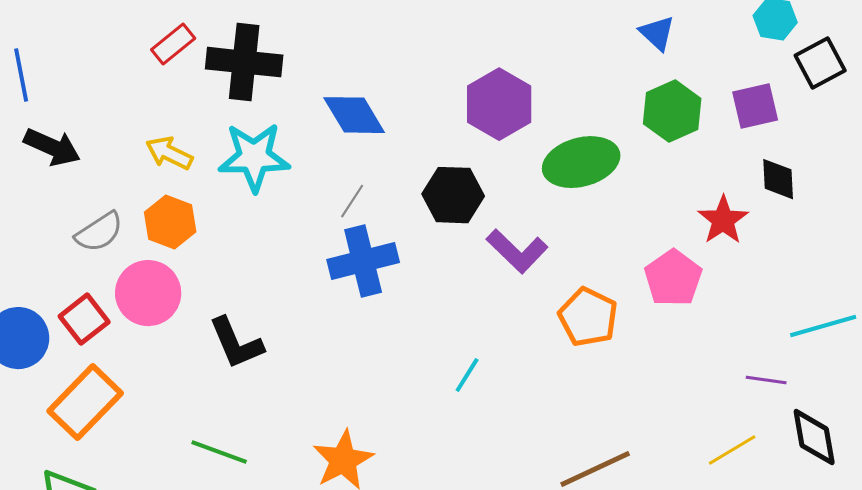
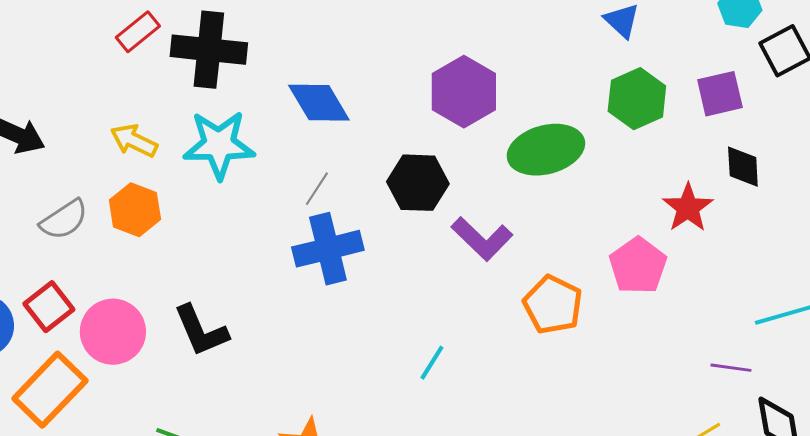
pink circle: (148, 293) -> (113, 332), moved

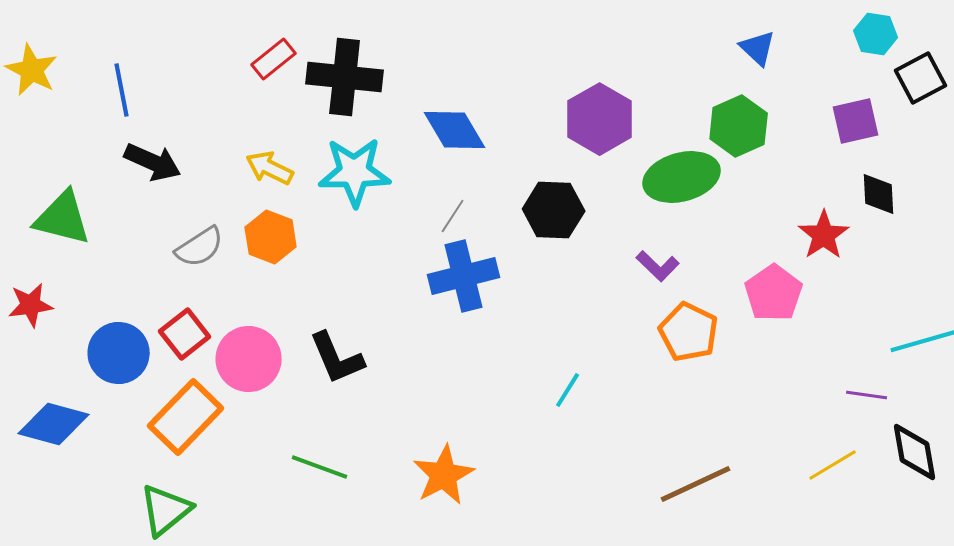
green hexagon: (637, 99) -> (739, 126), moved
purple L-shape: (482, 239) -> (658, 266), moved, size x0.7

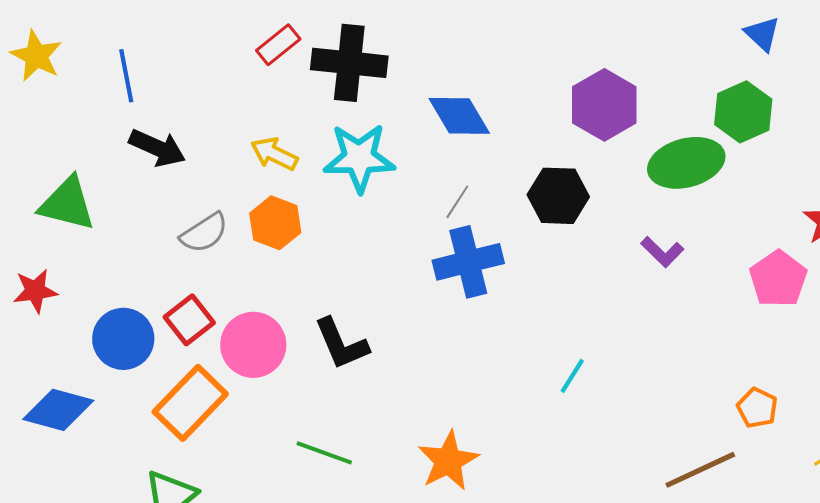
orange pentagon: (689, 332) -> (757, 408), moved, size x0.7

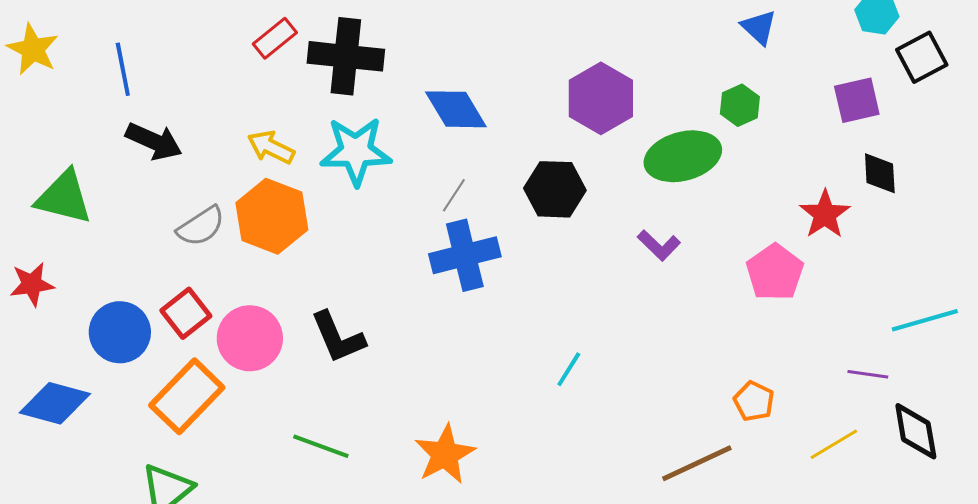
green hexagon: (743, 112) -> (740, 105), size x0.7
orange hexagon: (275, 223) -> (272, 216), size x1.4

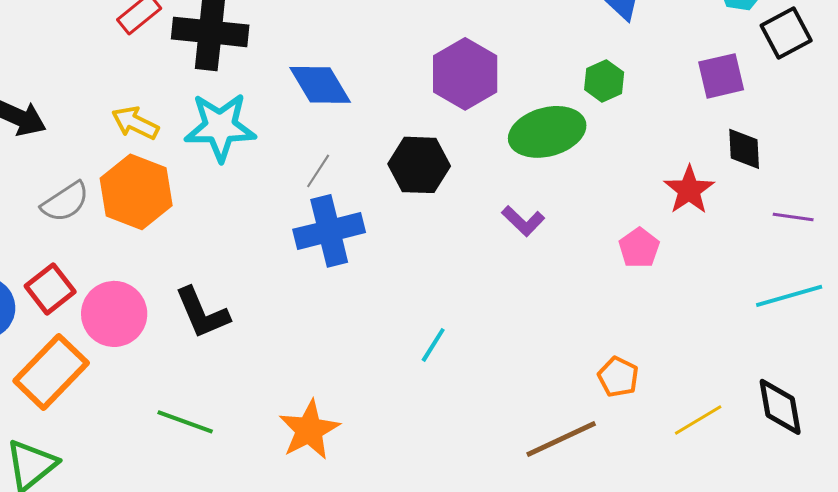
pink pentagon: (775, 272) -> (639, 248), size x0.7
purple line: (868, 374) -> (793, 217), moved

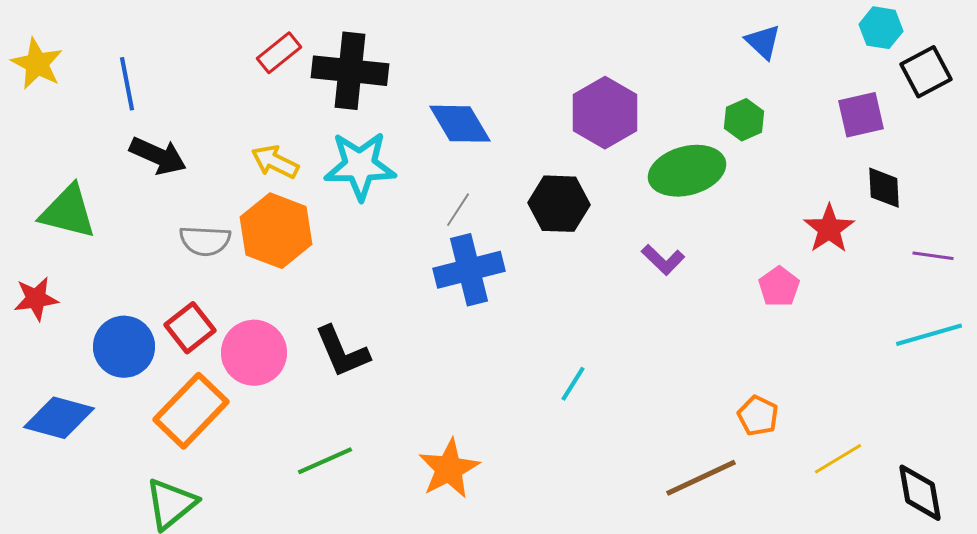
gray semicircle: (65, 202) -> (205, 241), turned 36
black diamond: (780, 407) -> (920, 493), moved
green line: (185, 422) -> (325, 461), turned -44

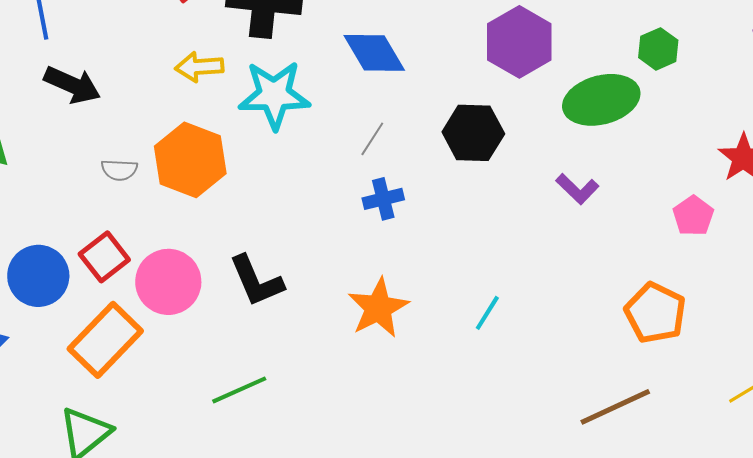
yellow arrow: (275, 162) -> (199, 67), moved, turned -30
gray semicircle: (205, 241) -> (119, 170), size x0.7
blue cross: (469, 270) -> (383, 199), size x0.6
orange pentagon: (758, 416) -> (655, 313), moved, size x1.5
orange star: (449, 469) -> (378, 308), moved

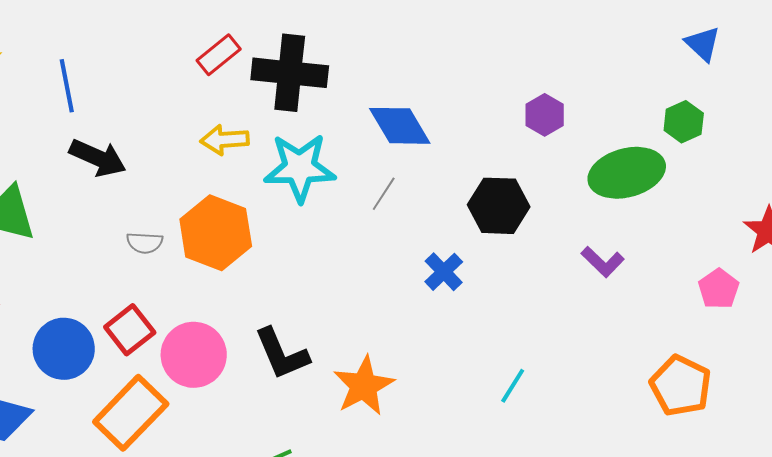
purple hexagon: (519, 42) -> (545, 115), size x0.6
gray line: (372, 139) -> (384, 194), moved
blue cross: (383, 199) -> (444, 272), moved, turned -30
orange star: (378, 308) -> (364, 386), moved

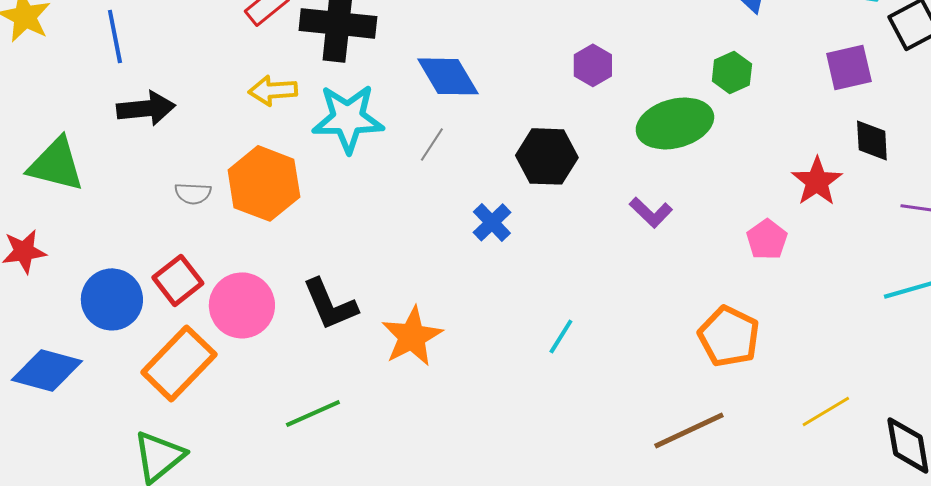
black arrow: (98, 158) -> (146, 108), turned -30

